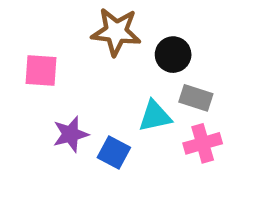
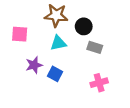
cyan triangle: (155, 116) -> (58, 43), moved
pink cross: (203, 143) -> (99, 83), moved

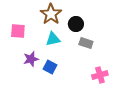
brown star: (56, 15) -> (51, 14), turned 30
pink cross: (99, 83) -> (100, 75), moved

